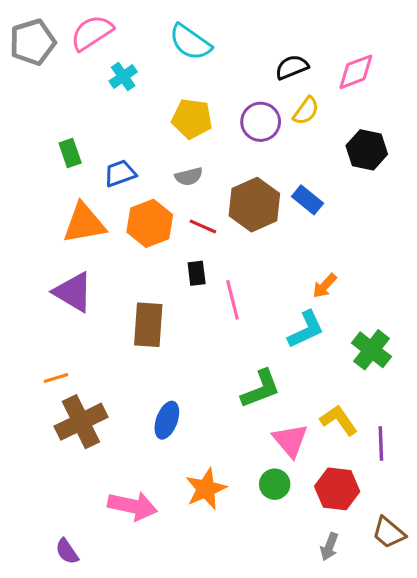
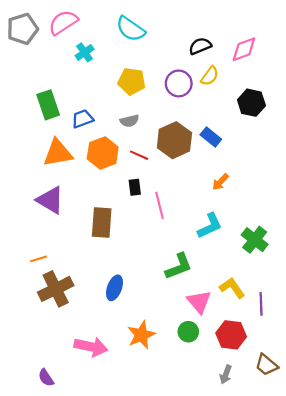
green rectangle: (70, 153) -> (48, 105), size x1.5
orange arrow: (325, 286) -> (220, 182), moved

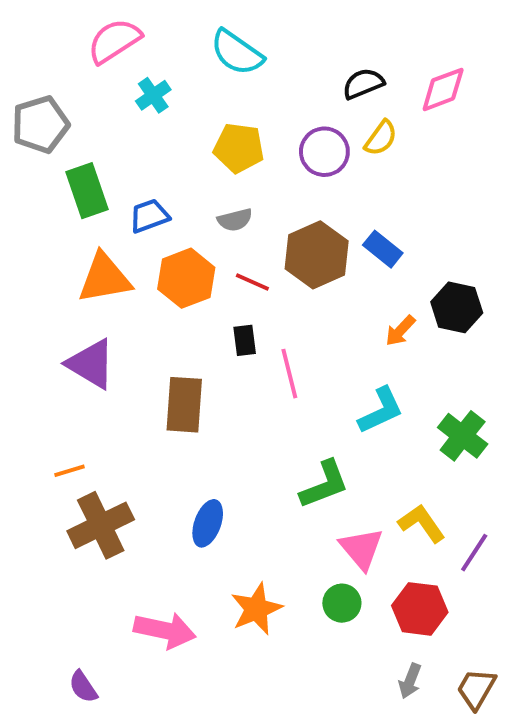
gray pentagon: (22, 29) -> (40, 124), moved
black hexagon: (251, 103) -> (457, 307), moved
purple line: (261, 304) -> (474, 553), turned 35
brown trapezoid: (266, 365) -> (476, 689), moved, turned 80

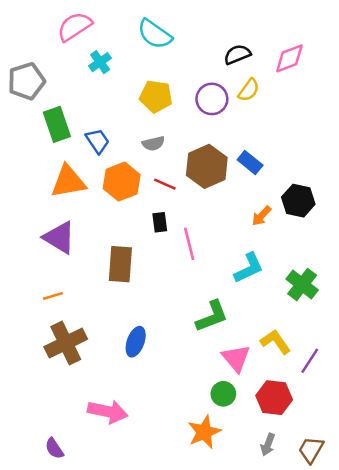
blue trapezoid: (149, 216) -> (98, 141), turned 76
orange line: (70, 471) -> (53, 296), moved
orange star: (256, 609) -> (204, 432), moved

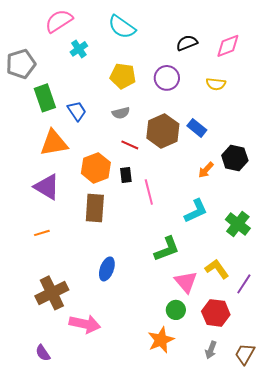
yellow semicircle: (249, 90) -> (216, 84), moved, turned 60
orange hexagon: (122, 182) -> (96, 168), moved
brown cross: (66, 343) -> (52, 293), moved

